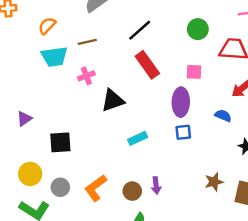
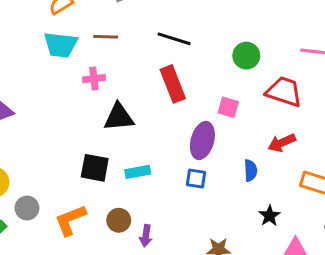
black line: (140, 30) -> (174, 39), turned 45
blue semicircle: (223, 116) -> (251, 170), turned 49
black square: (60, 142) -> (95, 168), moved
brown circle: (132, 191) -> (119, 220), moved

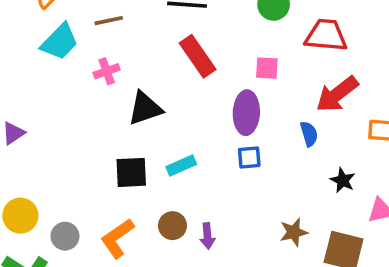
cyan trapezoid: (61, 45) -> (60, 42), turned -39
red arrow: (282, 143) -> (337, 94), size x1.4

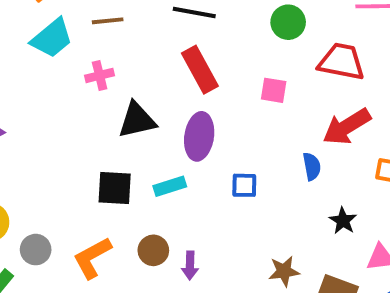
purple ellipse: (246, 113) -> (199, 136), moved

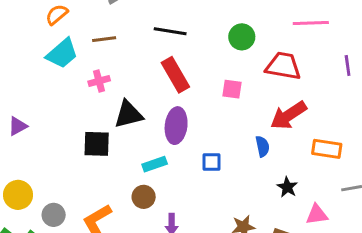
black square: (115, 188) -> (97, 144), moved
brown circle: (153, 250) -> (144, 197), moved

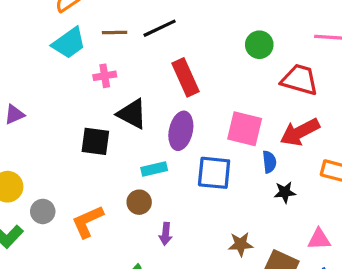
black line: (170, 31) -> (160, 28), moved, turned -40
pink square: (232, 89) -> (245, 129), moved, size x1.6
black triangle: (128, 114) -> (132, 114), turned 36
blue square: (211, 162) -> (214, 173), size x1.6
black star: (287, 187) -> (285, 192), moved, turned 30

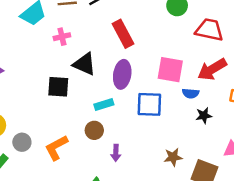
blue semicircle: (269, 162) -> (191, 93), turned 105

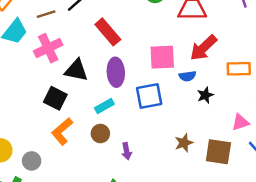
pink cross: (62, 37) -> (48, 48), size x1.6
black square: (58, 87) -> (55, 98), turned 35
orange L-shape: (56, 148) -> (62, 131), moved

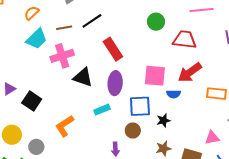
black star: (205, 95) -> (163, 120), moved
black square: (55, 98) -> (32, 101), moved
brown circle: (100, 134) -> (133, 131), moved

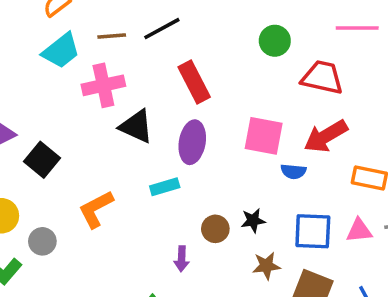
blue square: (140, 106) -> (313, 231), moved
black star: (163, 120) -> (253, 221), moved
pink triangle: (212, 138) -> (359, 231), moved

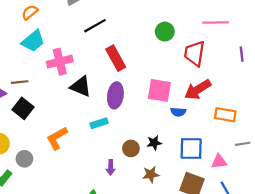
brown line: (112, 36) -> (20, 82), moved
red trapezoid: (322, 77) -> (195, 53), turned -92
pink triangle: (359, 231) -> (219, 162), moved
brown star: (266, 266) -> (151, 174), moved

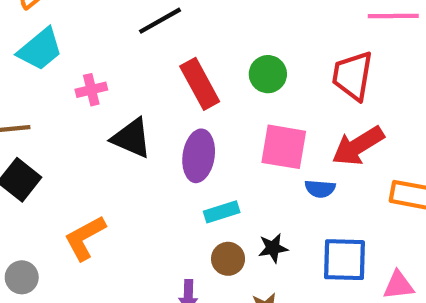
green circle: (165, 32) -> (268, 74), moved
pink cross: (60, 62) -> (91, 90), size x0.6
cyan rectangle: (99, 123) -> (222, 212), moved

